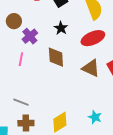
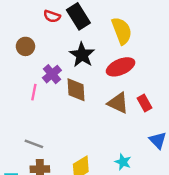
black star: (61, 28) -> (82, 55), size x1.5
purple cross: (30, 36) -> (52, 74), moved

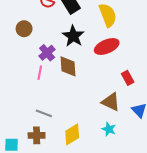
pink line: (34, 92) -> (40, 73), moved
brown triangle: (118, 103) -> (111, 102), moved
gray line: (34, 144) -> (44, 113), moved

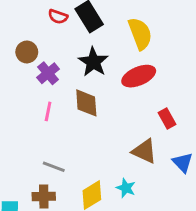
purple cross: (47, 53) -> (48, 73), moved
cyan star: (109, 129) -> (126, 188), moved

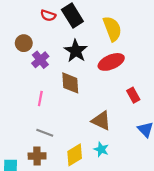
pink line: (48, 111) -> (40, 98), moved
brown triangle: (144, 151) -> (101, 121), moved

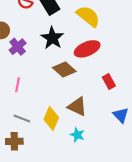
yellow semicircle: (112, 29) -> (88, 16), turned -30
brown diamond: (70, 83) -> (64, 70), moved, turned -45
yellow diamond: (75, 155) -> (51, 118), moved, turned -35

